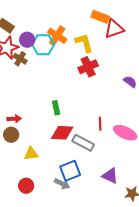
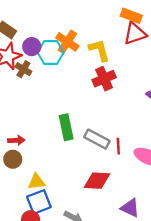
orange rectangle: (100, 17) -> (131, 16), moved
green rectangle: (56, 108) -> (66, 127), size x1.5
red diamond: (62, 133) -> (97, 181), moved
gray rectangle: (83, 143) -> (97, 139), moved
blue square: (70, 171) -> (39, 202), moved

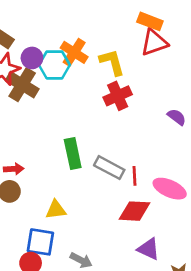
brown cross: (23, 69) -> (22, 85), size x1.6
red diamond: (97, 181) -> (134, 211), moved
yellow triangle: (36, 182) -> (56, 210), moved
blue square: (39, 202) -> (40, 242), turned 30

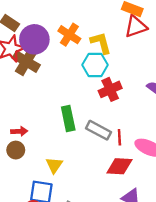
purple circle: (32, 58) -> (34, 39), size x1.6
cyan hexagon: (54, 65) -> (95, 65), moved
red cross: (118, 96) -> (110, 89), moved
yellow triangle: (56, 210) -> (54, 165), turned -48

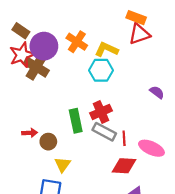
yellow L-shape: (101, 43) -> (106, 49), turned -50
red cross: (110, 89) -> (101, 112), moved
brown circle: (16, 150) -> (48, 142), moved

